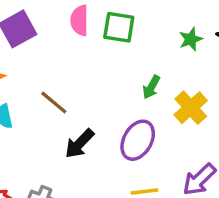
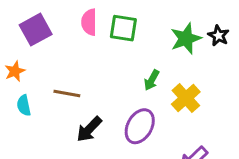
green star: (191, 39) -> (186, 39), size x1.5
brown line: (54, 103) -> (67, 94), turned -30

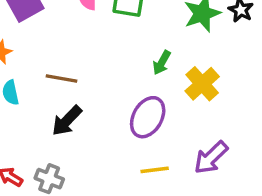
black arrow: (89, 129) -> (67, 121), moved

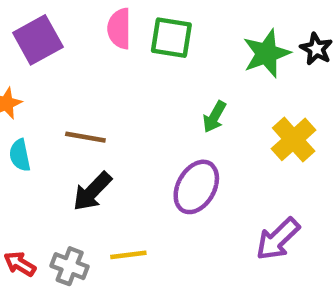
yellow cross: (202, 84) -> (294, 139), moved
yellow line: (155, 170) -> (128, 255), moved

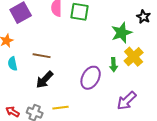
green star: (266, 53) -> (122, 33), moved
green arrow: (214, 117) -> (114, 65), moved, turned -32

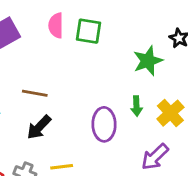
yellow cross: (134, 57) -> (170, 113), moved
purple ellipse: (91, 78) -> (104, 124), turned -30

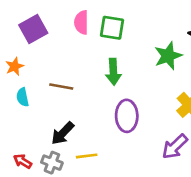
green arrow: (137, 106) -> (113, 72), moved, size x1.4
black arrow: (39, 127) -> (63, 133), moved

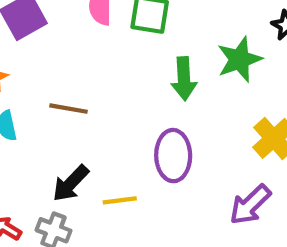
green arrow: (113, 72) -> (184, 79), moved
yellow line: (87, 156) -> (120, 200), moved

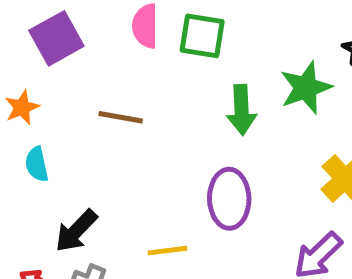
brown line: (68, 109) -> (121, 117), moved
black arrow: (71, 183) -> (76, 231), moved

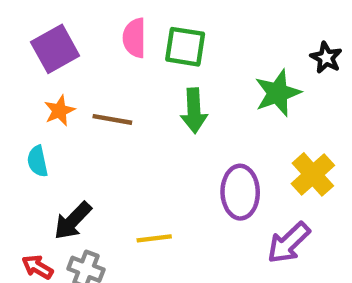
orange star: (22, 107) -> (59, 111), moved
green arrow: (242, 110) -> (194, 111), moved
purple ellipse: (229, 199) -> (240, 192), moved

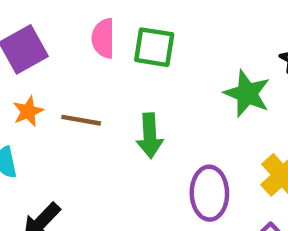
green star: (278, 93) -> (247, 94), turned -30
green arrow: (194, 111) -> (150, 136), moved

